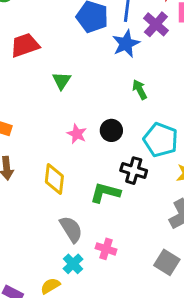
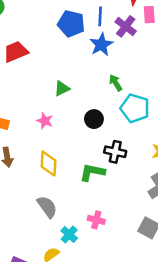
green triangle: (62, 81) -> (62, 88), moved, turned 35
pink star: (77, 134) -> (45, 121), moved
cyan pentagon: (161, 140) -> (135, 108), moved
gray semicircle: (71, 229) -> (47, 207), moved

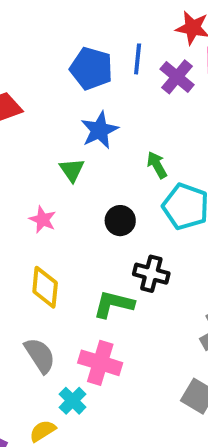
blue star: (101, 45) -> (99, 130), moved
green triangle: (62, 88) -> (72, 170), turned -42
pink cross: (96, 220) -> (100, 363), moved, size x1.5

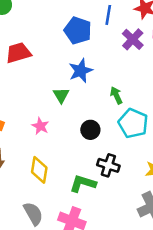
blue line: (138, 59) -> (108, 15), moved

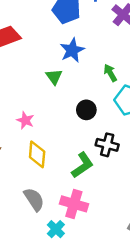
pink star: (40, 126) -> (25, 120), moved
green L-shape: (83, 184) -> (82, 165), turned 132

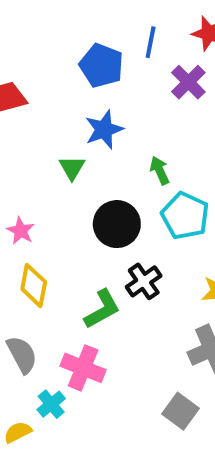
black circle: (86, 110) -> (117, 224), size x1.5
black cross: (107, 145) -> (144, 281), turned 35

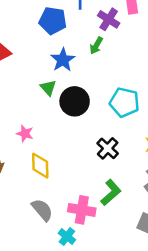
green arrow: (160, 170) -> (96, 46), moved, turned -114
black circle: (117, 224) -> (75, 101), moved
green L-shape: (102, 309) -> (111, 193), moved

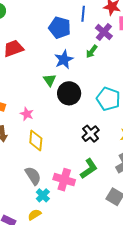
cyan cross: (67, 237) -> (43, 195), moved

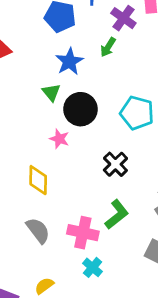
pink star: (27, 114) -> (59, 139), moved
cyan cross: (43, 195) -> (93, 267), moved

